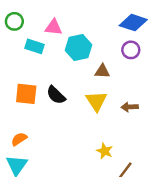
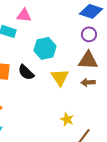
cyan hexagon: (79, 48) -> (45, 48), moved
brown triangle: (102, 71) -> (88, 60), moved, size x1.5

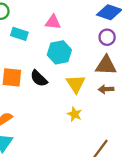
pink triangle: (24, 15) -> (53, 22), moved
yellow star: (67, 119) -> (75, 114), moved

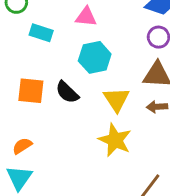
yellow star: (75, 114) -> (115, 140), size x1.6

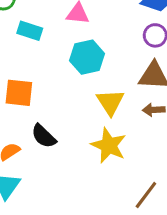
black semicircle: (67, 92) -> (44, 136), moved

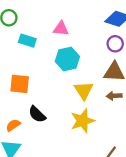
yellow star: (109, 145) -> (83, 121), turned 30

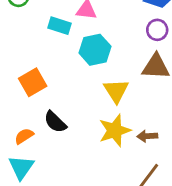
cyan rectangle: (27, 41) -> (59, 26), moved
orange square: (20, 84) -> (33, 82), turned -36
brown arrow: (114, 96) -> (147, 136), moved

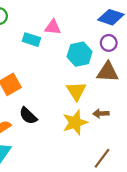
cyan hexagon: (95, 50) -> (80, 54), moved
brown arrow: (147, 136) -> (101, 113), moved

